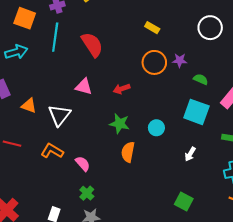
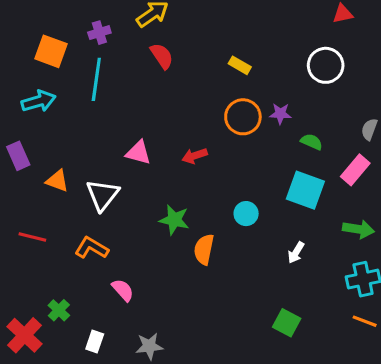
red semicircle: (92, 45) -> (162, 56), moved, size x0.7
green star: (120, 124) -> (174, 220), moved
pink semicircle: (83, 164) -> (123, 290), moved
green cross: (87, 193) -> (59, 310), moved

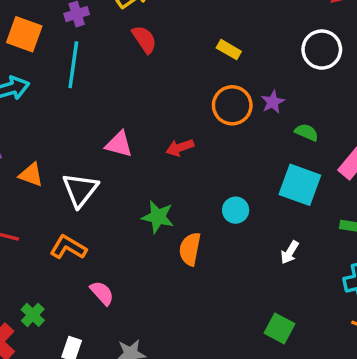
purple star: (280, 114) -> (273, 102), turned -30

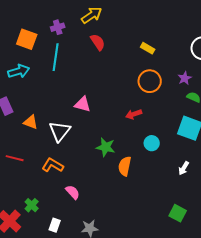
purple star: (273, 102) -> (185, 78), moved
red arrow: (180, 148) -> (134, 114), moved

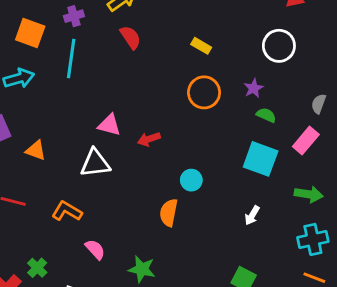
red arrow: (134, 114) -> (149, 139), moved
white triangle: (60, 131) -> (95, 163), moved, turned 45
cyan circle: (152, 143) -> (191, 180), moved
green star: (106, 147) -> (142, 269), moved

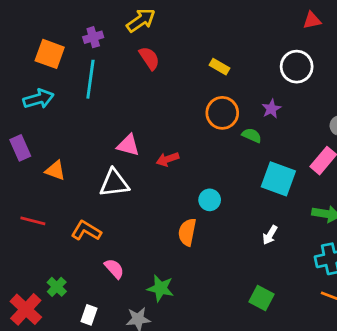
green semicircle: (266, 115) -> (252, 135), moved

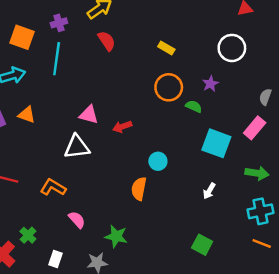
orange triangle: (55, 170) -> (27, 115), moved

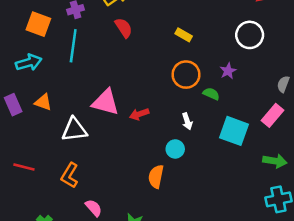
pink triangle: (89, 115) -> (106, 102), size x1.4
white triangle: (77, 147) -> (74, 130), moved
orange L-shape: (53, 187) -> (70, 175), turned -90
white arrow: (209, 191) -> (187, 121), moved, turned -49

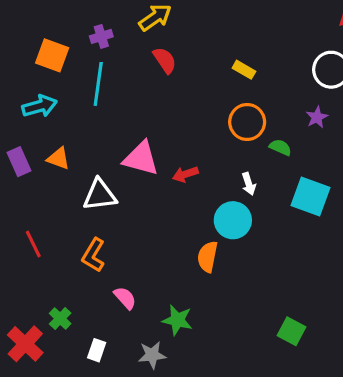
purple star: (228, 71) -> (317, 117), moved
cyan circle: (175, 149) -> (233, 220), size x1.5
red line: (24, 167) -> (33, 244), turned 50

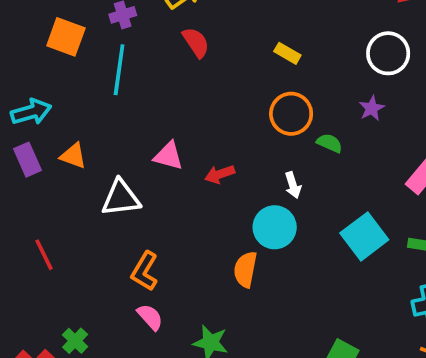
cyan arrow: (40, 106) -> (31, 112), moved
pink triangle: (141, 158) -> (168, 156), size x0.7
cyan square: (311, 196) -> (364, 236), moved, turned 33
orange L-shape: (93, 255) -> (145, 271), moved

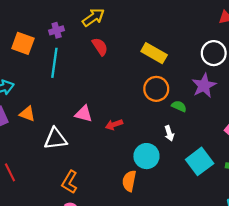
yellow rectangle: (287, 53) -> (154, 53), size x1.6
purple star: (372, 108) -> (204, 86), size x1.6
white arrow: (293, 185) -> (169, 133), moved

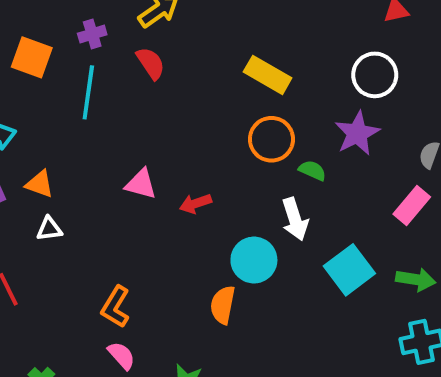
red semicircle: (100, 47) -> (151, 63), moved
white arrow: (169, 133) -> (295, 219), size x1.5
white triangle: (55, 139) -> (49, 229), moved, size x0.6

